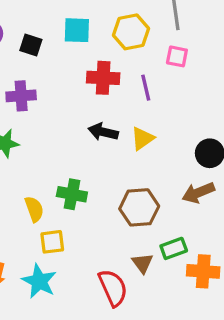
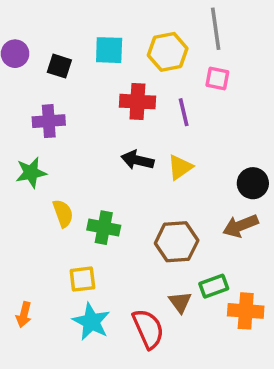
yellow semicircle: (34, 209) -> (63, 213), moved
cyan star: (39, 281) -> (91, 322), moved

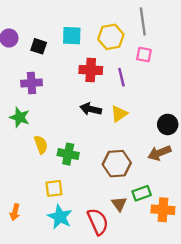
green star: (31, 173) -> (20, 117), turned 30

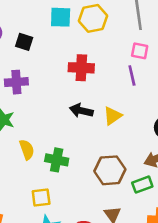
cyan square: (72, 36) -> (61, 17), moved
yellow hexagon: (111, 37) -> (93, 18), moved
purple line: (121, 77) -> (132, 76), moved
green rectangle: (142, 193) -> (142, 185), moved

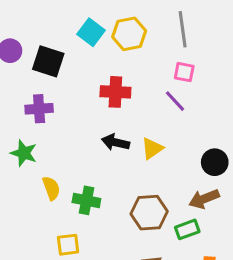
cyan square: (61, 17) -> (91, 32), turned 35
black square: (24, 42) -> (48, 61), size x1.5
purple line: (132, 76) -> (175, 101), turned -30

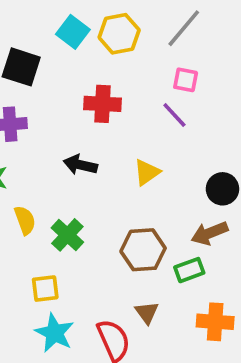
gray line: (183, 29) -> (184, 28), turned 48
black arrow: (115, 142) -> (80, 165), moved
green cross: (86, 200) -> (67, 235), turned 32

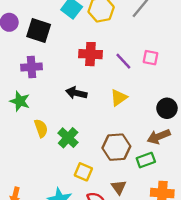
pink square: (186, 80) -> (150, 58), moved
purple line: (174, 115) -> (123, 61), moved
yellow square: (45, 289) -> (83, 172), moved, turned 30

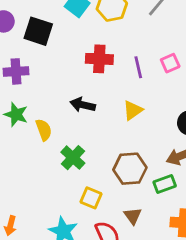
pink square: (150, 58) -> (170, 63), turned -35
purple line: (123, 61) -> (138, 67), turned 30
purple cross: (32, 67) -> (16, 71), moved
yellow semicircle: (41, 128) -> (44, 130), moved

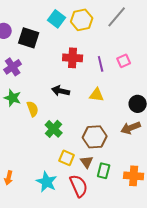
purple cross: (16, 71) -> (13, 67), turned -30
yellow triangle: (133, 110) -> (97, 95), turned 42
green rectangle: (165, 184) -> (104, 171), moved, turned -56
brown triangle: (133, 216) -> (87, 162), moved

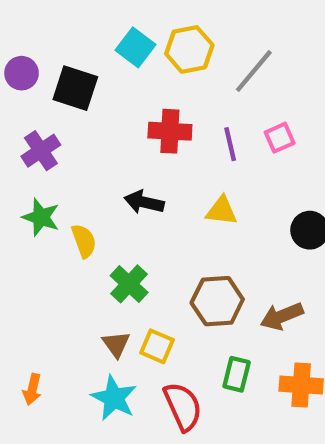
gray line: (117, 17) -> (254, 71), moved
brown arrow: (131, 128) -> (282, 316), moved
brown triangle: (87, 162) -> (116, 344), moved

